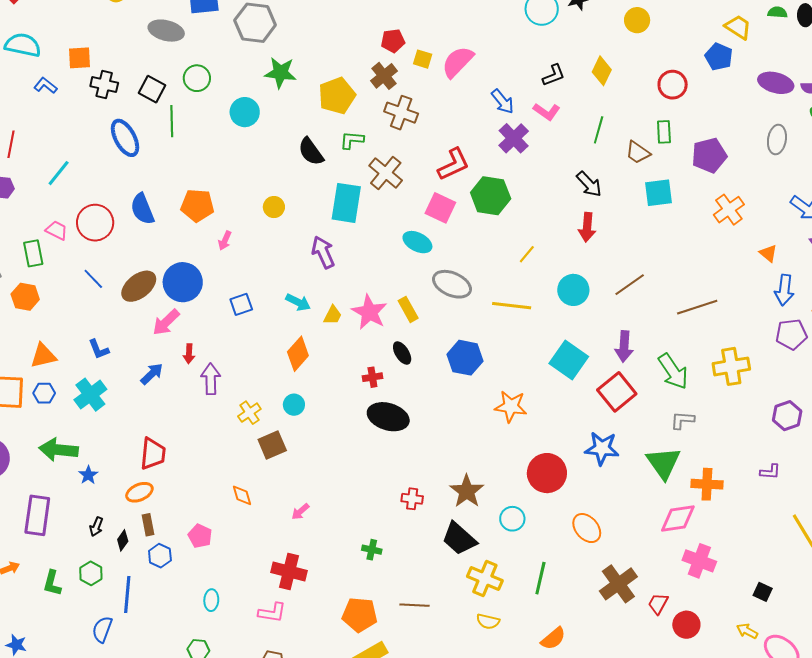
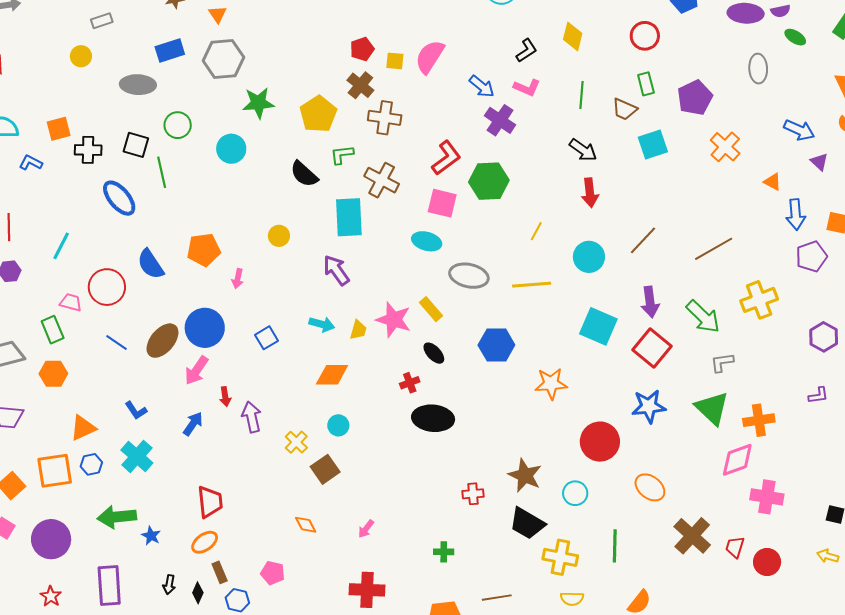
orange diamond: (298, 354) -> (332, 375), turned 60

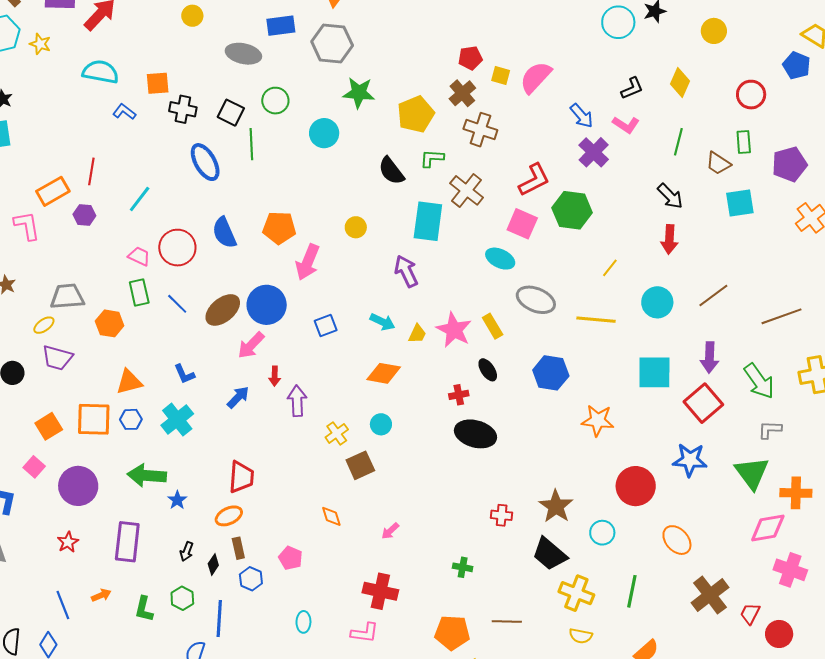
pink arrow: (238, 279) -> (308, 262), size x1.8
cyan square: (598, 326) -> (654, 372), turned -33
green rectangle: (53, 330) -> (139, 293), moved

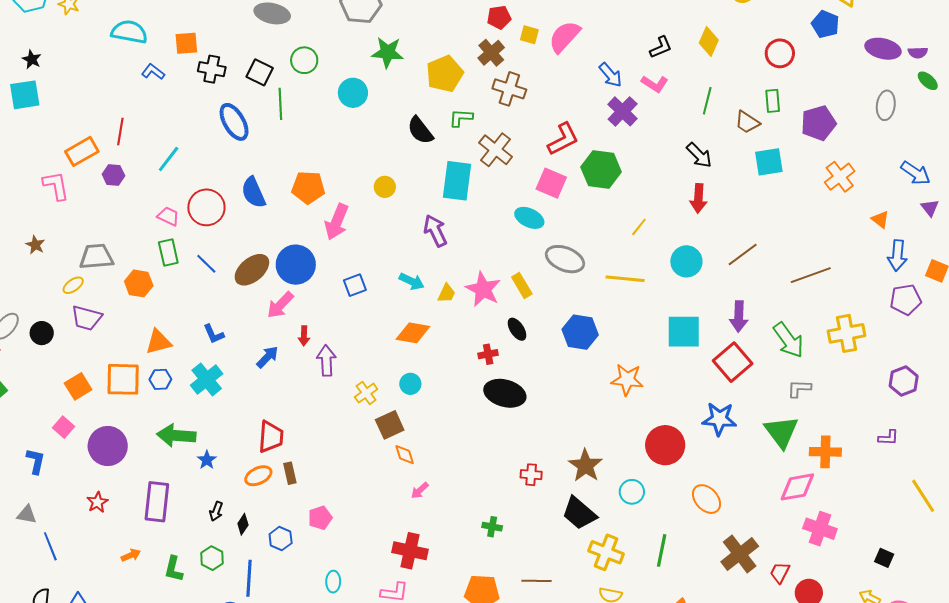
orange diamond: (331, 516) -> (405, 455), moved
brown rectangle: (238, 548) -> (290, 473), moved
pink pentagon: (291, 558) -> (320, 518), turned 30
blue line: (63, 605) -> (50, 546), moved

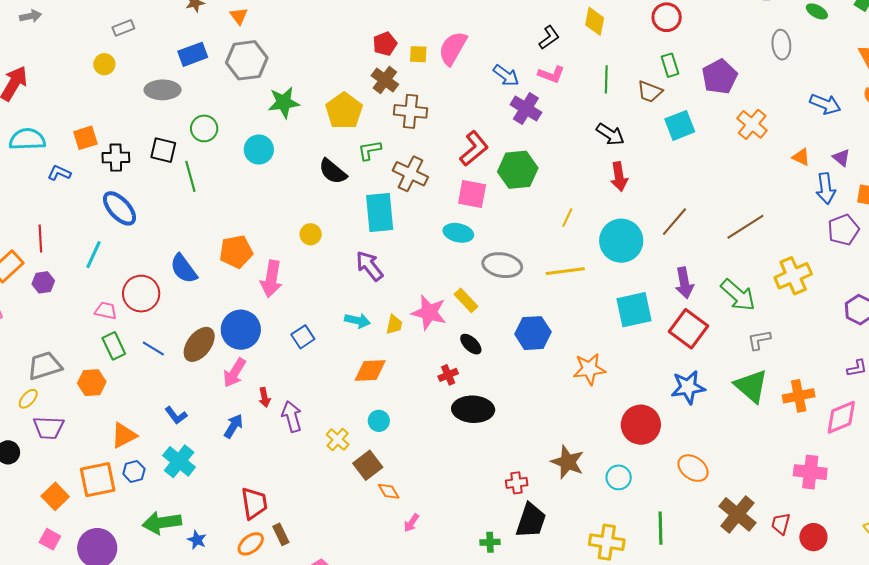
blue ellipse: (234, 122) -> (120, 208), moved
purple triangle: (930, 208) -> (841, 158), moved
cyan circle: (686, 261) -> (621, 241), size x1.4
pink diamond: (797, 487) -> (841, 417), moved
black trapezoid: (579, 513) -> (531, 521), moved, turned -99

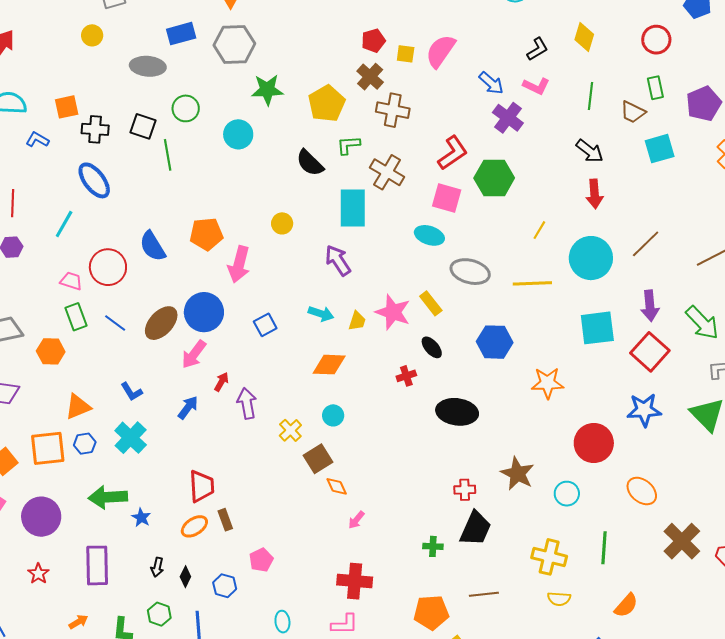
red arrow: (264, 397) -> (221, 382), turned -144
black ellipse: (473, 409) -> (457, 412), moved

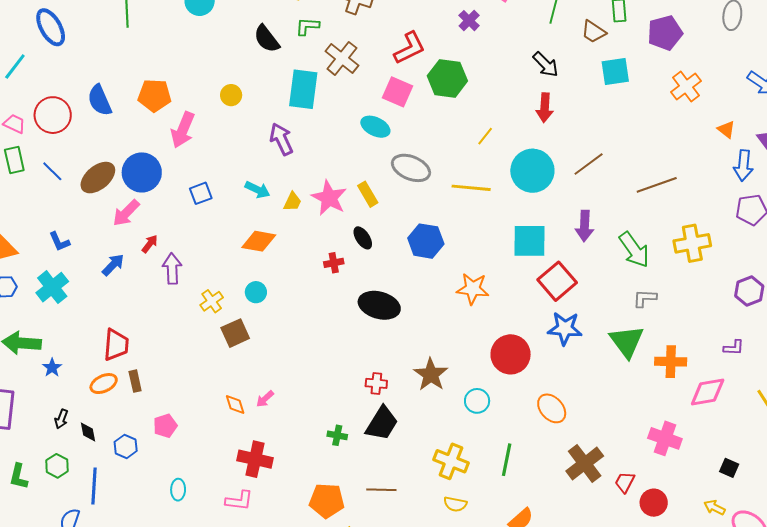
purple cross: (508, 118) -> (469, 21), size x0.7
red square: (650, 352) -> (557, 281), moved
orange diamond: (337, 486) -> (235, 405), moved
black diamond: (185, 577) -> (88, 432), turned -45

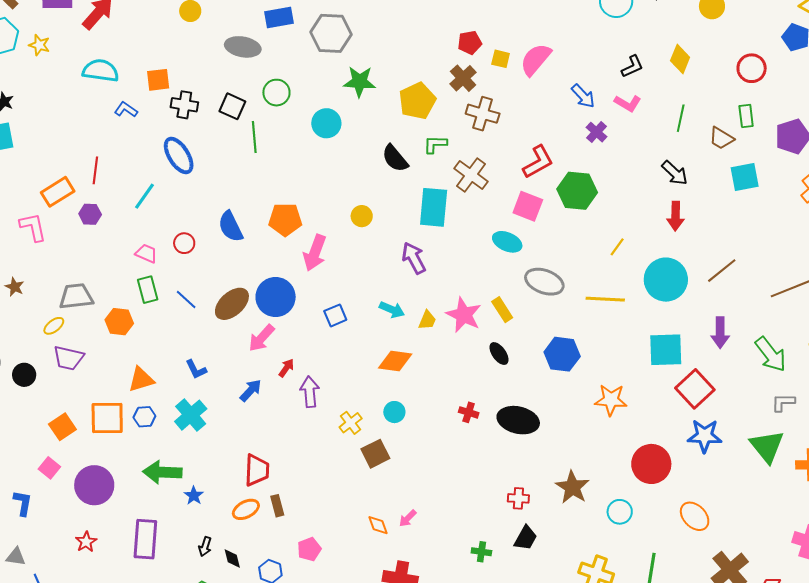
red circle: (53, 115) -> (184, 243), size x0.6
red cross: (334, 263) -> (469, 412), moved, turned 30
black trapezoid: (382, 423) -> (526, 538), size x0.7

